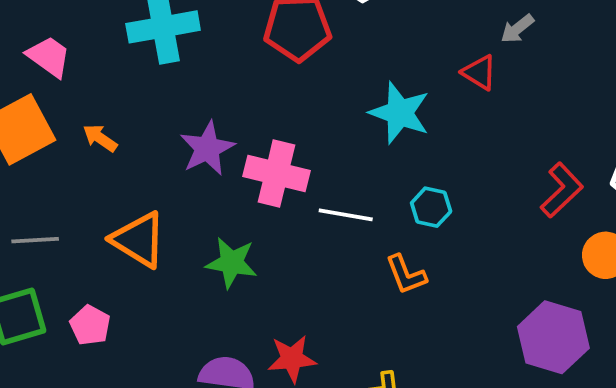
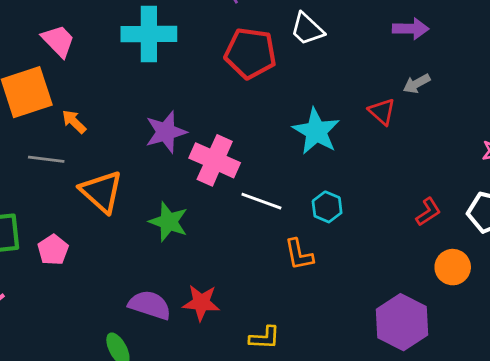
orange arrow: (100, 138) -> (74, 122), moved
red L-shape: (562, 190) -> (428, 212), size x0.7
gray line: (35, 240) -> (46, 159), moved

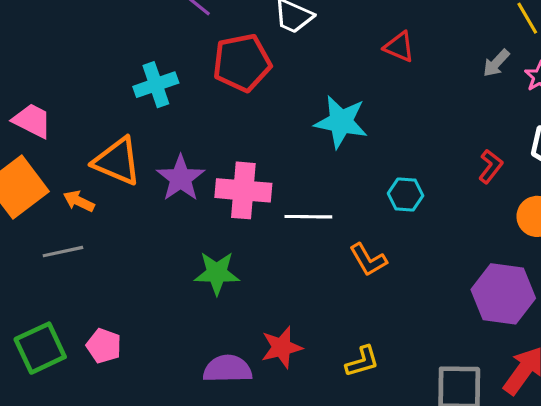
cyan cross: (149, 34) -> (156, 85), moved, size x0.7
gray arrow: (417, 84) -> (496, 63), moved
red triangle: (382, 112) -> (399, 47), moved
orange triangle: (101, 192) -> (117, 161), moved
cyan hexagon: (327, 207) -> (406, 195), moved

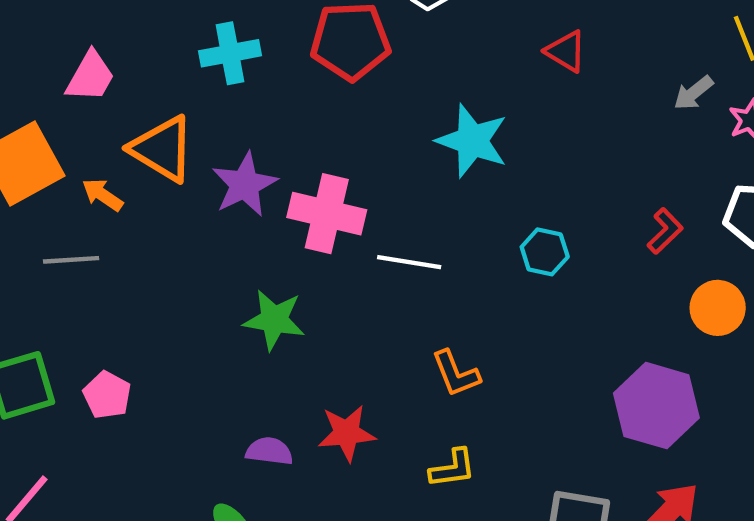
pink trapezoid: (32, 121) -> (90, 77), moved, turned 84
orange L-shape: (368, 260) -> (456, 374), moved
purple semicircle: (227, 369) -> (269, 451), size x0.7

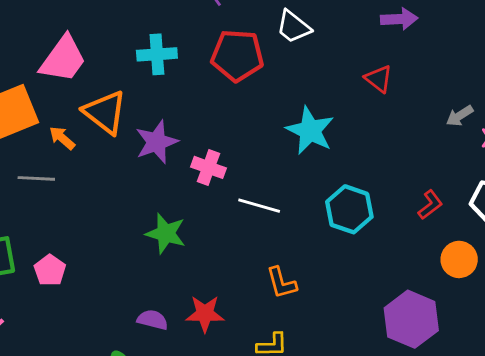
pink trapezoid: (90, 77) -> (63, 59), size x1.4
pink cross: (327, 214) -> (209, 167), size x0.7
cyan hexagon: (545, 252) -> (349, 209), size x1.5

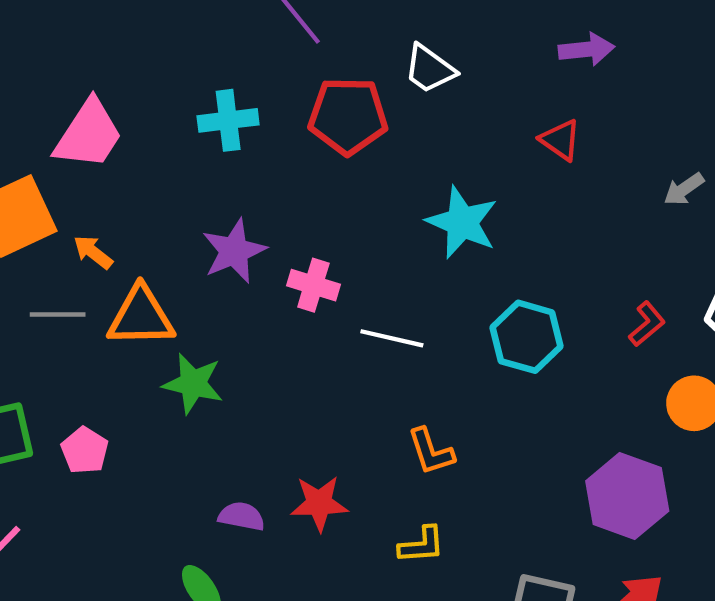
orange triangle: (105, 112) -> (141, 317), moved, turned -36
green star: (166, 233) -> (193, 383), moved

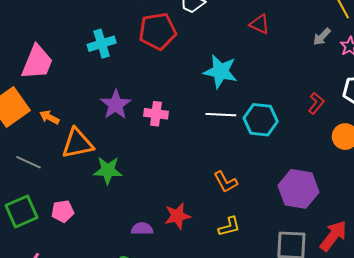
gray line: (58, 314) -> (29, 162), moved, turned 35
white line: (392, 338) -> (221, 115), moved
pink pentagon: (85, 450) -> (63, 211), turned -30
purple hexagon: (627, 496) -> (298, 189), moved

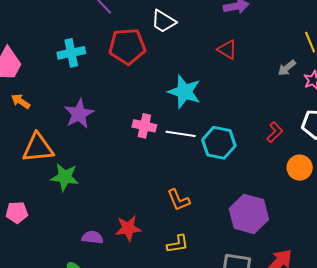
pink cross: (156, 114) -> (144, 126), moved
orange arrow: (49, 117) -> (21, 101), moved

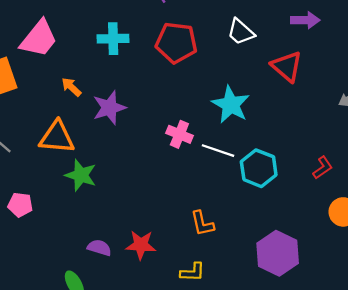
white trapezoid: (163, 21) -> (241, 32), moved
red triangle: (227, 50) -> (287, 66), size x1.4
orange arrow: (21, 101) -> (71, 87), moved

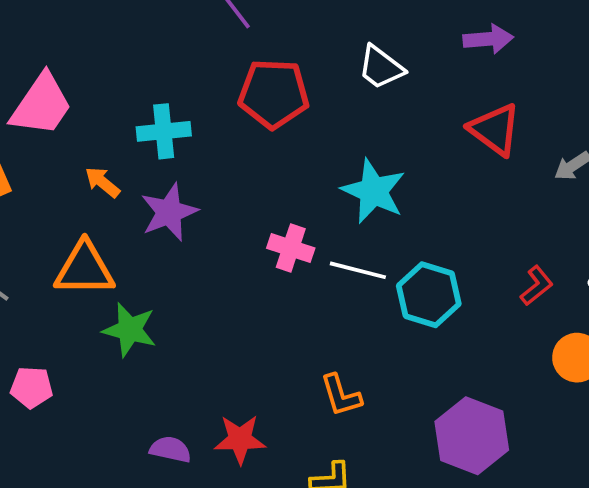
cyan cross: (113, 39) -> (164, 131), moved
red triangle: (287, 66) -> (495, 129), moved

